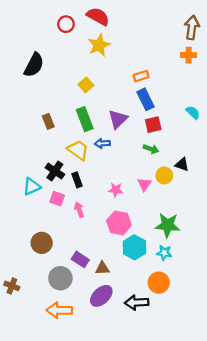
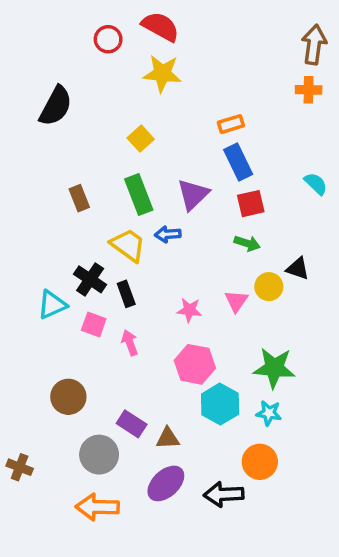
yellow star: (99, 45) -> (162, 74), turned 30

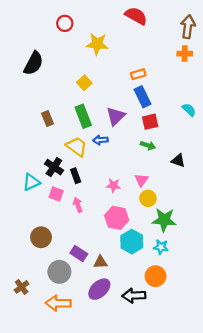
red semicircle: (160, 27) -> (136, 16), moved
yellow circle: (269, 287) -> (148, 198), moved
brown cross: (20, 467) -> (22, 287), moved, turned 32

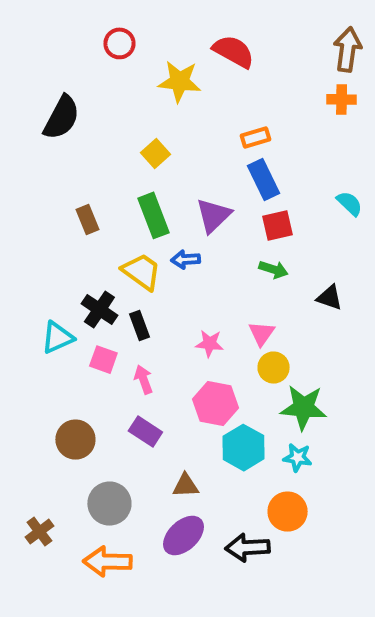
red semicircle: (136, 16) -> (234, 51), moved
purple rectangle: (79, 253) -> (145, 432), moved

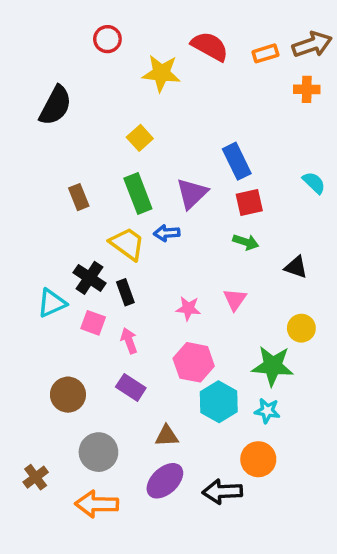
brown arrow: (348, 49) -> (312, 44), turned 63
orange rectangle: (256, 137) -> (265, 53), moved
yellow circle: (274, 368) -> (301, 328), moved

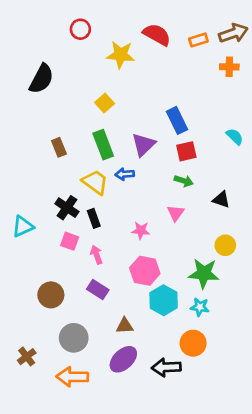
pink triangle: (235, 299) -> (176, 213), moved
cyan triangle: (52, 303) -> (23, 226), moved

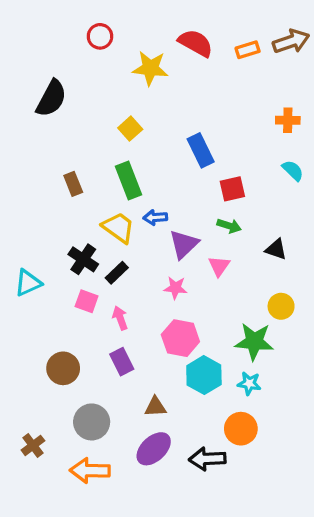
orange cross: (229, 67) -> (288, 120), moved
blue rectangle: (177, 120) -> (201, 150), moved
purple triangle: (143, 145) -> (184, 244), moved
black rectangle: (94, 218) -> (117, 273), turned 66
purple rectangle: (98, 290) -> (122, 362), turned 30

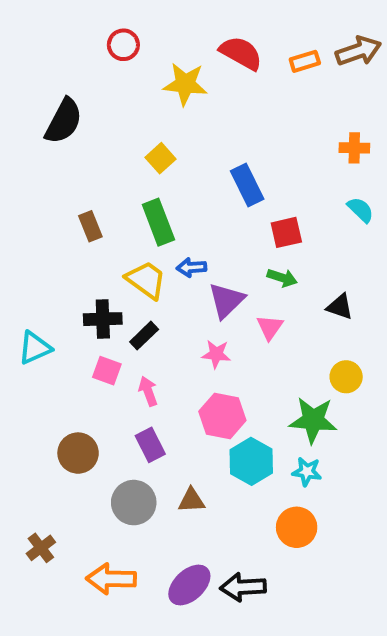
black cross: (83, 259) -> (103, 319), turned -36
gray circle: (92, 422) -> (134, 503), moved
purple ellipse: (154, 449) -> (189, 585), moved
black arrow: (207, 459) -> (243, 587), moved

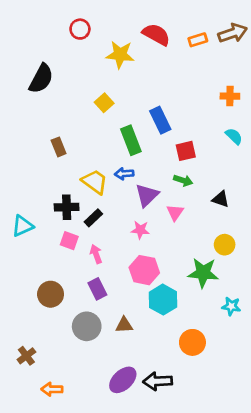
green rectangle: (158, 222) -> (131, 140), moved
cyan star: (307, 472) -> (231, 306), moved
orange arrow: (111, 579) -> (52, 389), moved, size x0.7

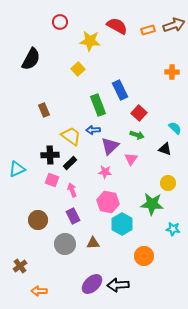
yellow square: (104, 103) -> (78, 69), moved
cyan semicircle: (234, 136) -> (175, 128), moved
red square: (186, 151) -> (139, 113), turned -35

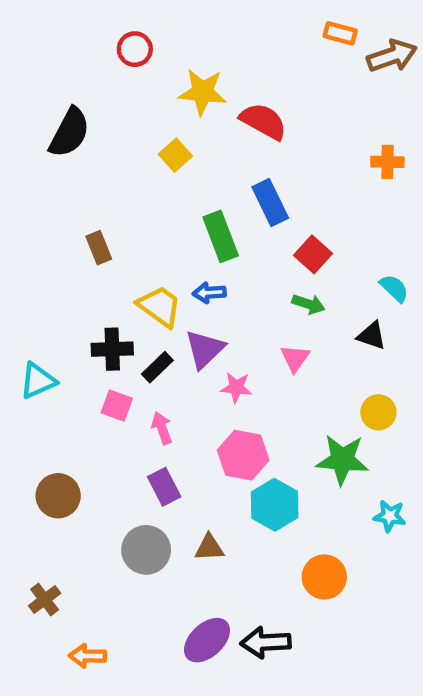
red semicircle: (117, 26) -> (263, 121), moved
orange rectangle: (148, 30) -> (340, 33), moved, turned 32
purple triangle: (110, 146) -> (205, 349), moved
brown circle: (38, 220) -> (58, 496), moved

